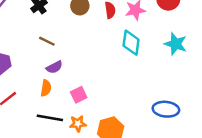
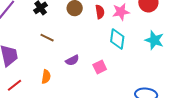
purple semicircle: (54, 67) -> (72, 60), moved
pink square: (79, 95) -> (100, 67), moved

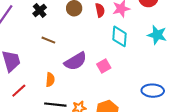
purple semicircle: (72, 60) -> (76, 61), size x1.6

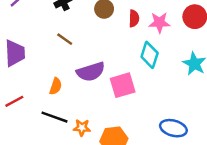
pink square: (104, 66) -> (123, 85), size x1.5
red line: (19, 91) -> (14, 101), moved

